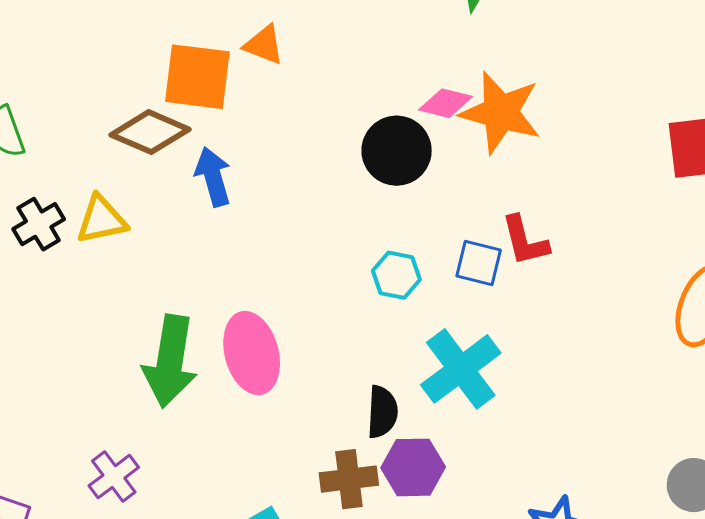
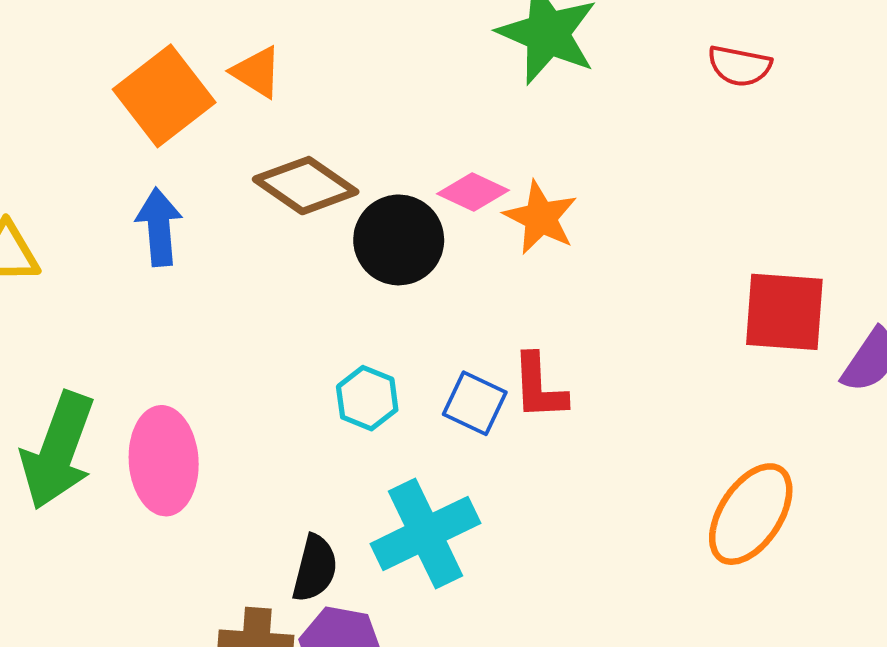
orange square: (197, 77) -> (164, 96), turned 34
orange star: (501, 112) -> (541, 218), size x0.7
brown diamond: (150, 132) -> (306, 186), moved

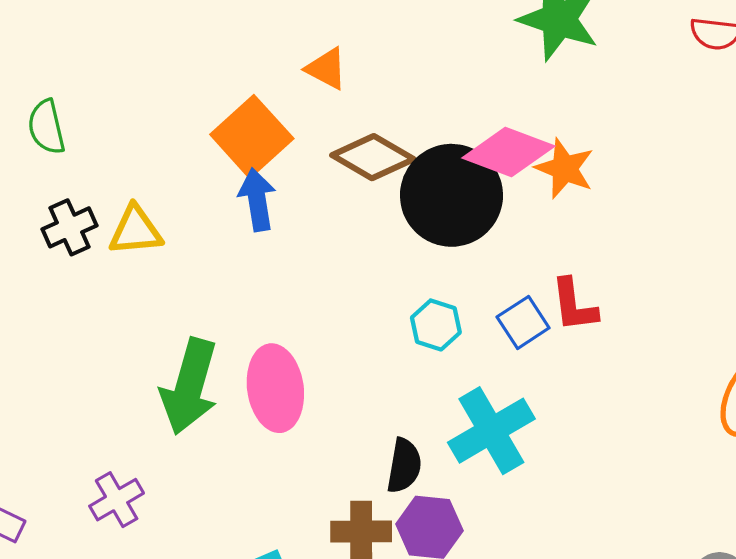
orange square: (164, 96) -> (252, 137), moved
pink diamond: (473, 192) -> (508, 152), size x1.6
black circle: (399, 240) -> (451, 195), size x1.4
blue square: (475, 403) -> (523, 322), turned 36

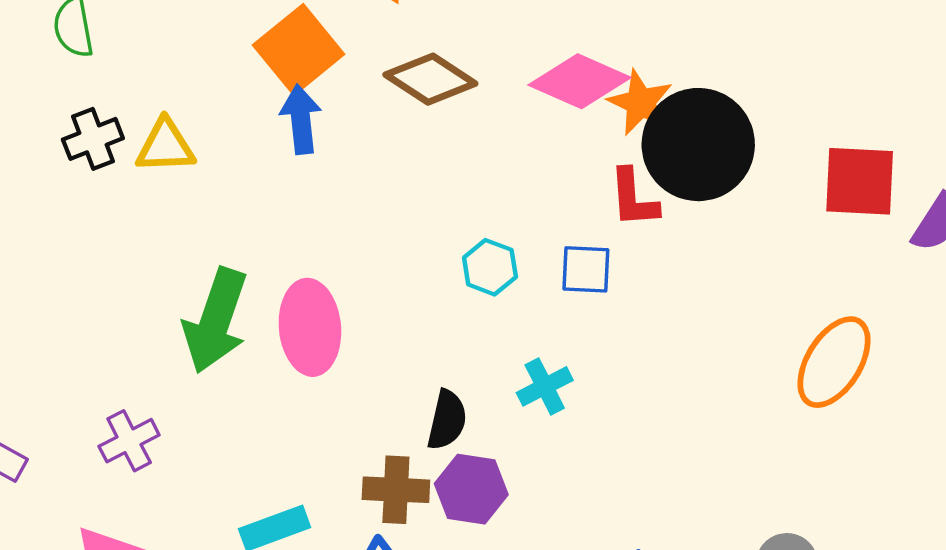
black circle: (451, 195) -> (698, 145), moved
red L-shape: (574, 305) -> (634, 198), moved
blue square: (523, 322) -> (586, 269), turned 33
cyan cross: (491, 431) -> (545, 386), size x0.6

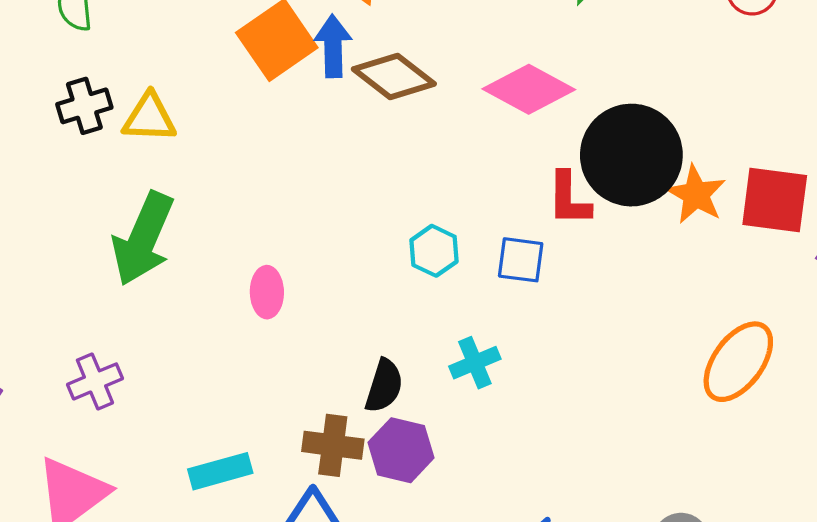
orange star: (640, 103) -> (696, 194), moved
blue arrow: (301, 119) -> (333, 46), moved
green arrow: (216, 321) -> (143, 239), moved
pink ellipse: (310, 327) -> (267, 292), size x0.6

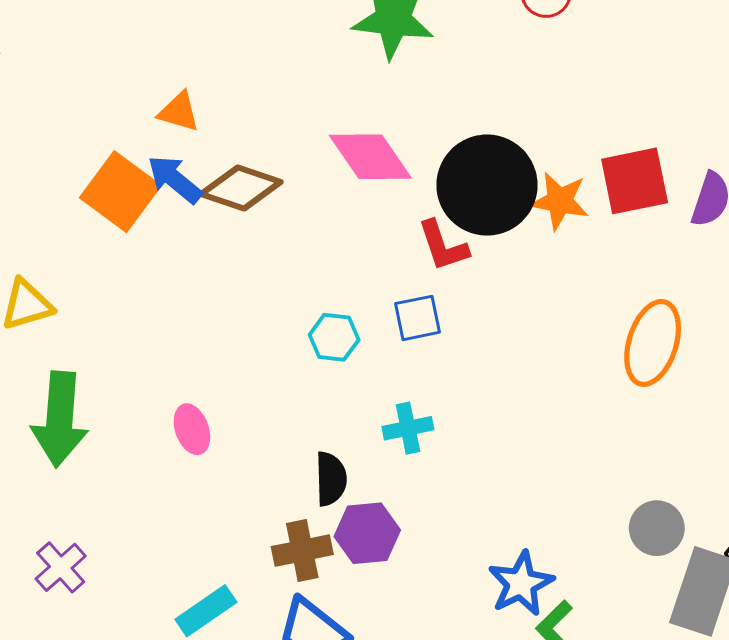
blue arrow: (333, 46) -> (175, 179), turned -30
pink diamond: (529, 89) -> (370, 157), turned 46
cyan cross: (475, 363) -> (408, 428), turned 30

